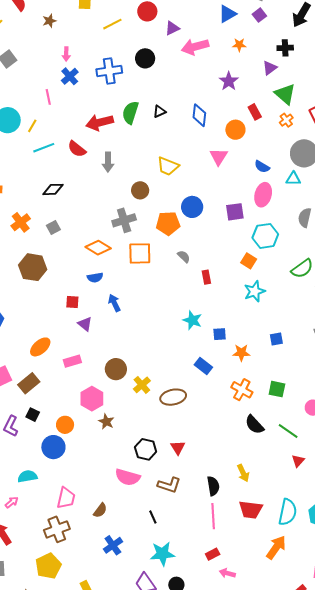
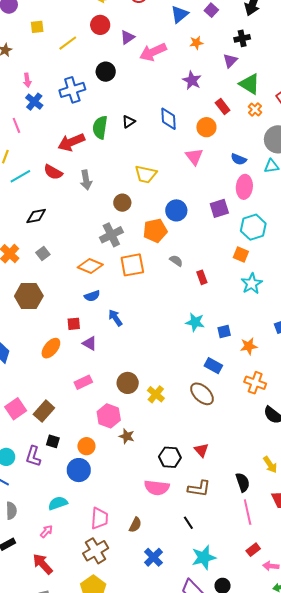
orange ellipse: (40, 347) -> (51, 348), moved
brown ellipse: (173, 397) -> (202, 394), moved, turned 65

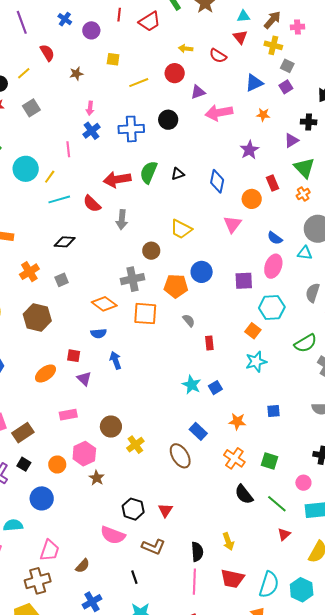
blue square: (224, 331) -> (215, 388), moved, turned -32
orange circle: (86, 446) -> (57, 465), moved

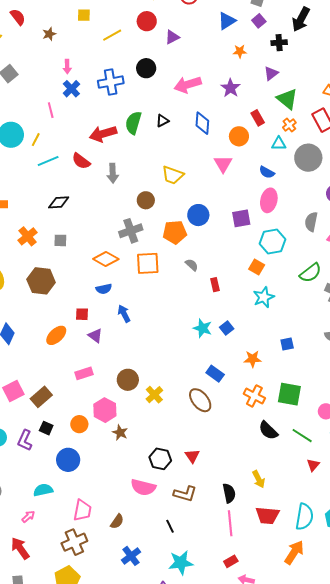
pink arrow: (219, 113) -> (188, 85), moved
black cross: (309, 122) -> (279, 43), moved
cyan triangle: (305, 253) -> (279, 144), moved
gray square: (62, 280) -> (60, 240), turned 32
green square: (269, 461) -> (289, 394), size x1.4

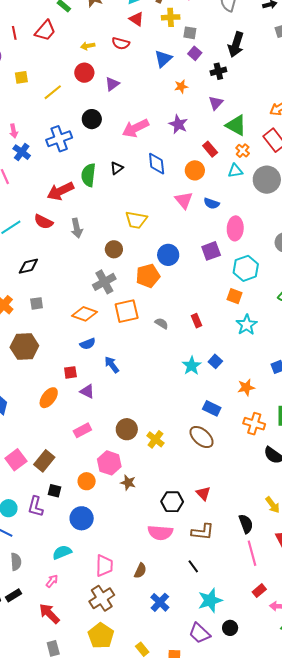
blue semicircle: (267, 172) -> (212, 203), moved
gray semicircle: (192, 265) -> (162, 323), moved
cyan star: (203, 328) -> (192, 366), turned 30

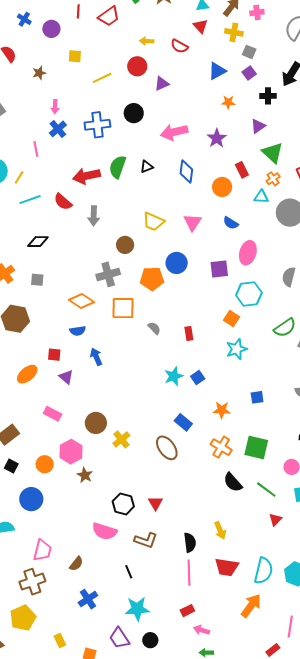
pink triangle: (184, 200) -> (193, 222), moved
pink rectangle: (82, 430) -> (53, 414), turned 42

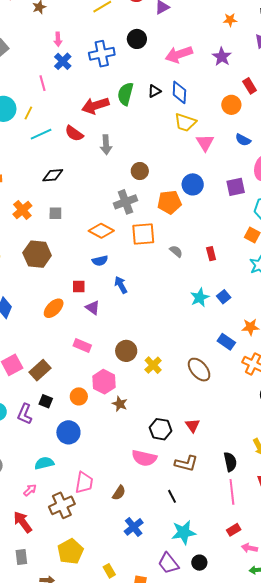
blue diamond: (186, 171) -> (179, 92), moved
yellow trapezoid: (153, 222) -> (185, 122), moved
blue rectangle: (183, 422) -> (226, 342), moved
brown cross: (32, 582) -> (62, 505), moved

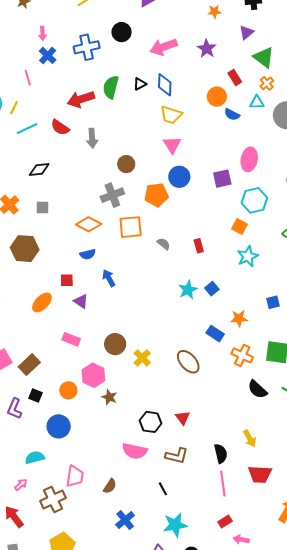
blue semicircle: (243, 140) -> (232, 114), moved
pink triangle: (205, 143) -> (172, 145), moved

